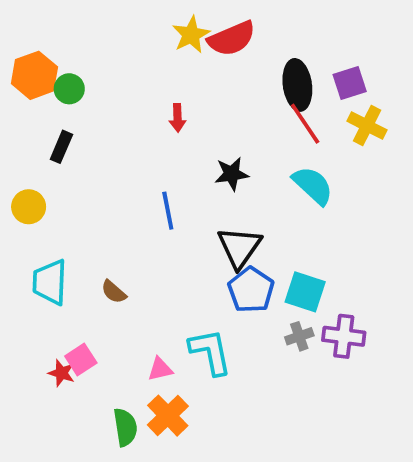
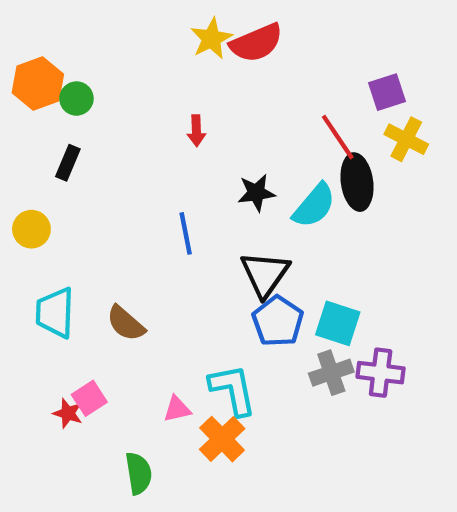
black ellipse: (297, 85) -> (357, 182), moved
cyan semicircle: (313, 185) -> (314, 206), moved, turned 87
brown semicircle: (114, 292) -> (126, 323), size x1.4
gray cross: (299, 336) -> (331, 373), size x1.4
orange cross: (168, 416) -> (222, 439), moved

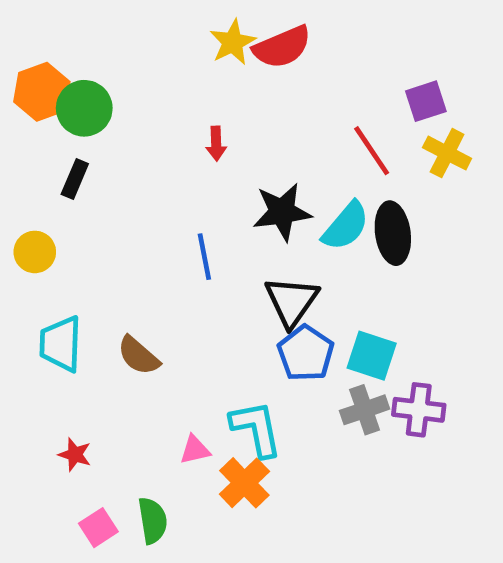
green circle: (76, 99) -> (84, 108), size x1.5
black ellipse: (357, 182) -> (393, 233), moved
black star: (256, 193) -> (282, 212), size x1.4
pink square: (89, 398) -> (98, 528), moved

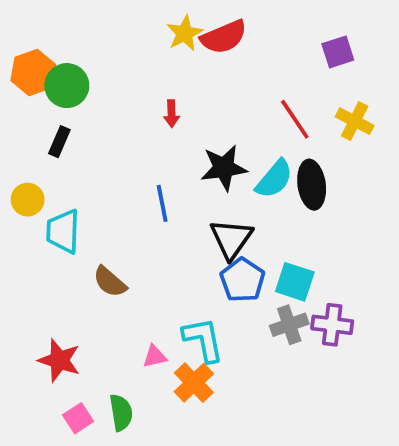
purple square: (426, 101) -> (338, 52), moved
cyan trapezoid: (61, 344) -> (63, 231), moved
red star: (75, 455) -> (59, 360), size x1.6

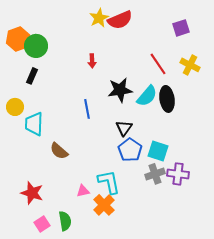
black triangle: (231, 239) -> (124, 128), size x0.7

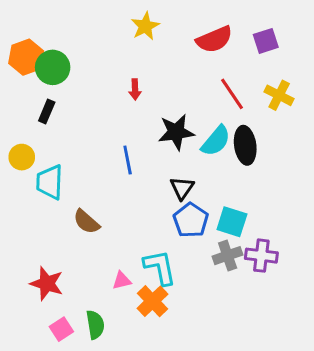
red semicircle: (120, 20) -> (214, 39), moved

